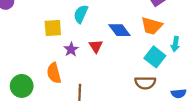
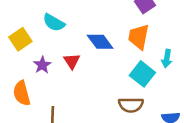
cyan semicircle: (81, 14) -> (54, 23), turned -84
orange trapezoid: (152, 26) -> (139, 37), turned 85
yellow square: (53, 28) -> (20, 39), turned -30

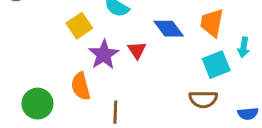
purple star: (42, 65) -> (104, 55), size x1.5
cyan square: (142, 74) -> (216, 65), turned 30

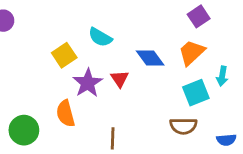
orange trapezoid: (212, 23) -> (192, 52), turned 36
brown line: (115, 112) -> (113, 138), moved

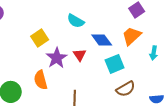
cyan semicircle: (100, 37) -> (76, 21), moved
cyan square: (196, 93) -> (115, 64), moved
brown semicircle: (183, 126) -> (126, 89), turned -30

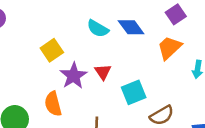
blue diamond: (102, 40) -> (131, 27), moved
cyan square: (115, 64) -> (134, 92), moved

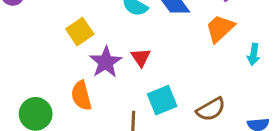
cyan square: (134, 92) -> (162, 100), moved

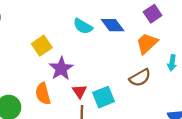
red triangle: (141, 57) -> (79, 91), moved
brown semicircle: (211, 109) -> (140, 78), moved

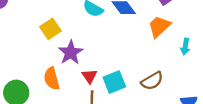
brown semicircle: (140, 78) -> (152, 81), moved

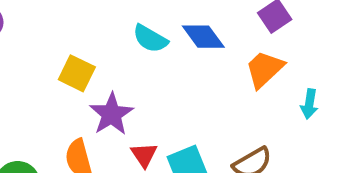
yellow square: (50, 29) -> (77, 73), turned -30

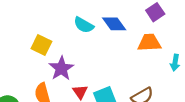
orange trapezoid: (264, 69) -> (149, 43), turned 40

